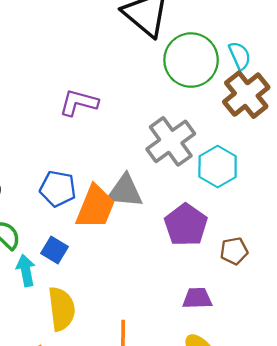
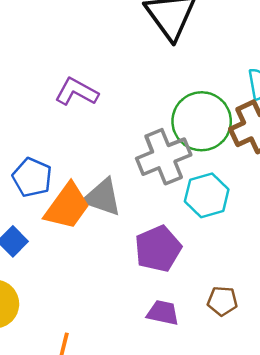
green circle: (191, 60) -> (202, 121), moved
brown pentagon: (234, 251) -> (222, 301), moved
purple trapezoid: (197, 298) -> (163, 313), moved

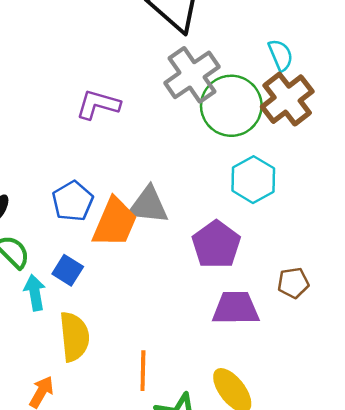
gray cross: (164, 157) -> (192, 75), moved
blue pentagon: (32, 177) -> (73, 201), turned 30
purple trapezoid: (163, 313) -> (236, 308), size x1.4

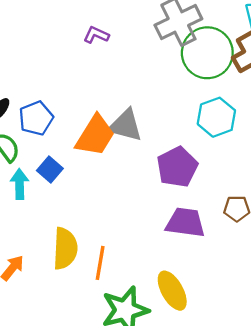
purple L-shape: (98, 105) -> (96, 35), size x0.7
blue pentagon: (73, 201) -> (36, 118), moved
yellow semicircle: (74, 337) -> (65, 249), moved

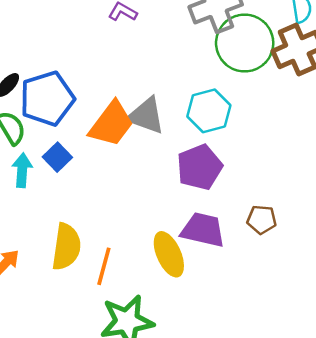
cyan hexagon: (216, 117) -> (209, 111), moved
blue pentagon: (36, 118) -> (47, 99), size x1.4
yellow ellipse: (172, 291) -> (169, 254), moved

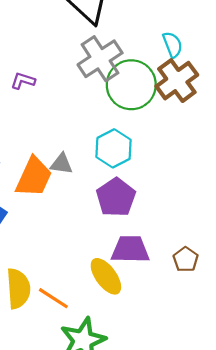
gray triangle: (146, 116) -> (61, 164), size x0.7
brown pentagon: (262, 220) -> (186, 259), moved, turned -30
orange line: (104, 266) -> (53, 298), turned -60

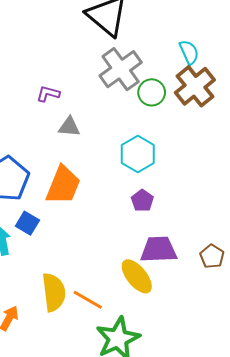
green circle: (131, 85) -> (152, 92), size x0.6
gray triangle: (61, 164) -> (69, 127), moved
purple pentagon: (116, 197) -> (142, 201), size x0.6

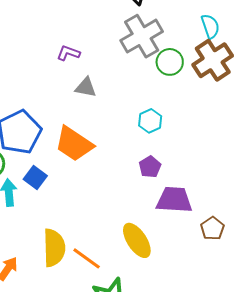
cyan hexagon: (138, 154) -> (150, 121), size x0.7
orange trapezoid: (63, 185) -> (74, 144), turned 96
purple trapezoid: (159, 250) -> (174, 200), moved

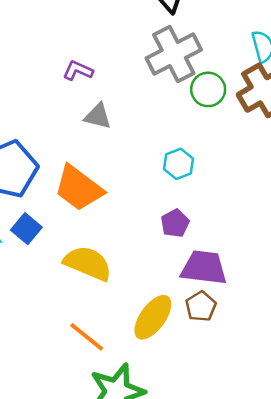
brown pentagon: (212, 228) -> (201, 306), moved
yellow ellipse: (137, 240) -> (153, 317), turned 66
yellow semicircle: (54, 248) -> (88, 263), moved, turned -69

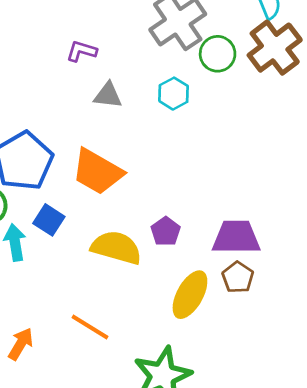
cyan hexagon: (178, 164) -> (174, 94), moved
purple pentagon: (175, 223) -> (166, 231), moved
orange line: (87, 337) -> (90, 327), moved

